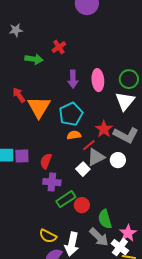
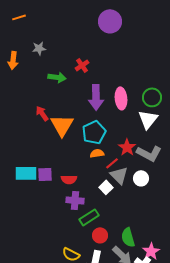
purple arrow: (73, 79) -> (96, 97), size x1.4
gray triangle: (96, 157) -> (119, 175), turned -48
red semicircle: (46, 161) -> (69, 179), turned -112
red circle: (82, 205) -> (100, 235), moved

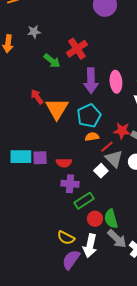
red cross: (82, 65) -> (77, 49), size x1.5
green arrow: (57, 77) -> (52, 61), turned 30
red star: (127, 147) -> (122, 131), turned -30
green semicircle: (128, 237) -> (111, 219), moved

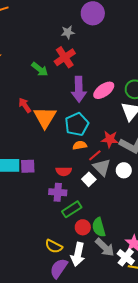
gray star: (34, 32) -> (68, 32), moved
pink ellipse: (116, 82) -> (104, 90), turned 60
red semicircle: (64, 163) -> (64, 171), moved

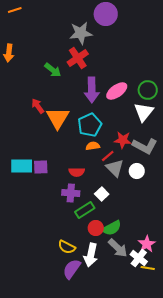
gray star: (68, 32) -> (81, 33), size x1.6
white square: (89, 179) -> (102, 194), moved
green semicircle: (99, 227) -> (112, 228), turned -102

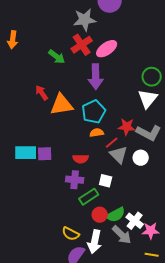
pink ellipse: (117, 91) -> (107, 49), moved
orange triangle: (58, 118) -> (62, 105), turned 50
white square: (102, 194) -> (106, 181), turned -32
pink star: (147, 244) -> (151, 231), turned 30
white cross: (139, 258) -> (135, 221), moved

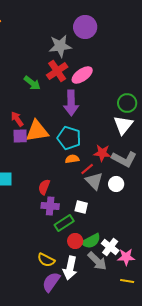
cyan pentagon: (94, 112) -> (69, 138), turned -30
purple square: (45, 154) -> (20, 136), moved
red semicircle: (81, 159) -> (44, 187), moved, turned 112

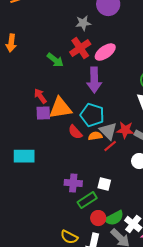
gray star: (60, 46) -> (83, 23), size x0.7
gray triangle: (94, 181) -> (108, 131), moved
red semicircle: (44, 187) -> (75, 132), moved, turned -63

